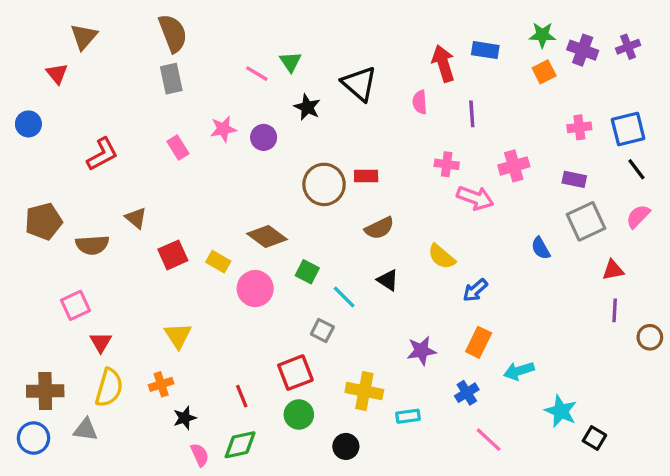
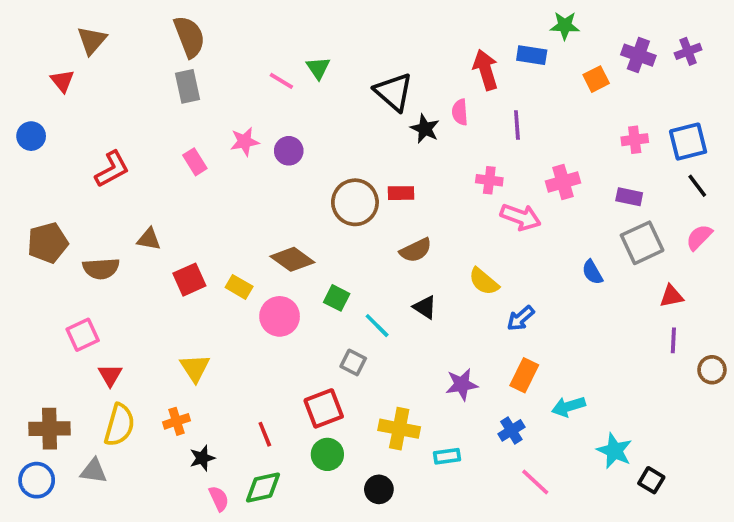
green star: (542, 35) -> (565, 26), moved
black star: (307, 107) -> (425, 129), moved
brown triangle: (136, 218) -> (149, 239), turned -30

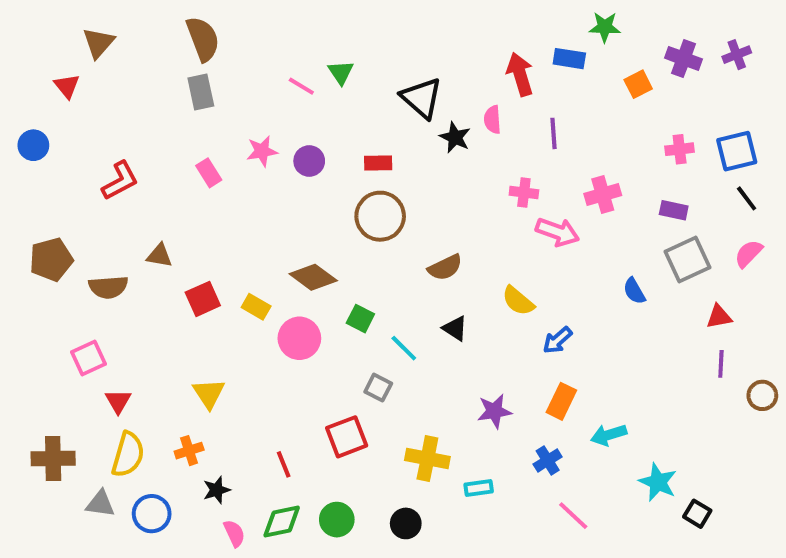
red rectangle: (401, 193) -> (378, 163), moved
green circle: (327, 454) -> (337, 520), moved
blue circle: (37, 480) -> (152, 514), moved

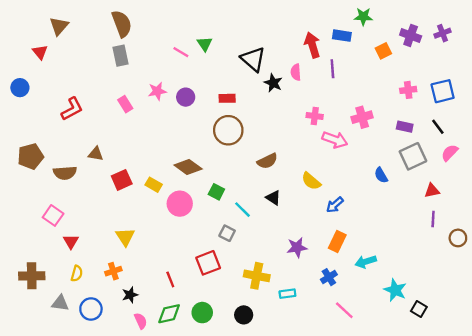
purple line: (554, 133) -> (332, 69), moved
black line: (747, 198) -> (438, 127), moved
pink square: (89, 358) -> (53, 215), turned -30
yellow semicircle: (128, 455) -> (77, 273), size x0.6

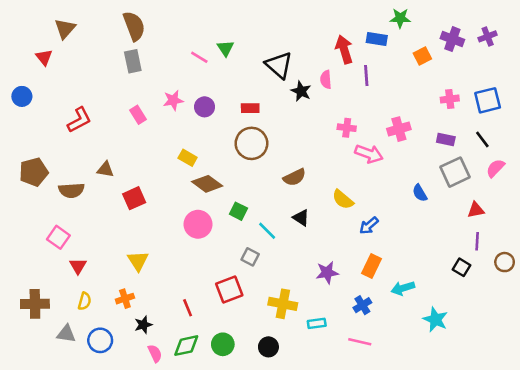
yellow rectangle: (154, 185) -> (188, 158), moved
black square: (419, 309) -> (462, 267), moved
pink line: (344, 310) -> (360, 342), moved, turned -30

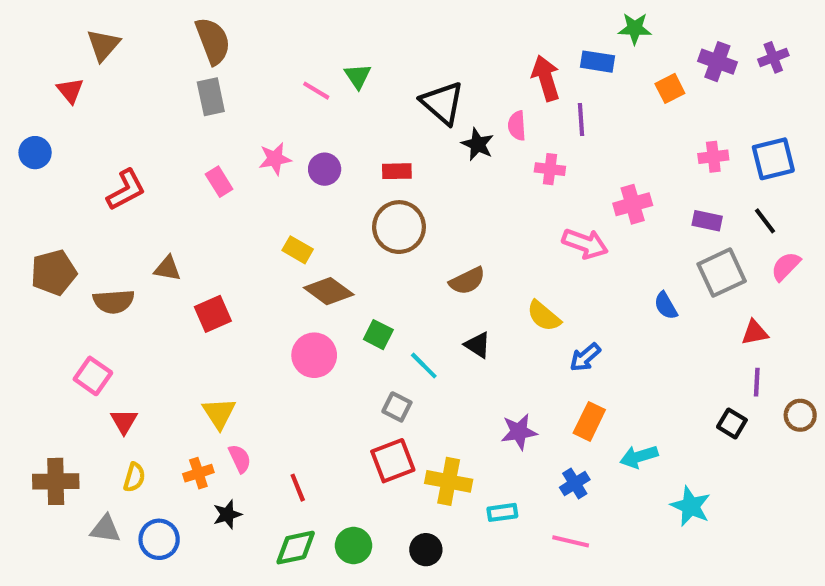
pink cross: (347, 128) -> (550, 169), moved
red square: (229, 289) -> (393, 461), moved
pink semicircle: (155, 353) -> (240, 459), moved

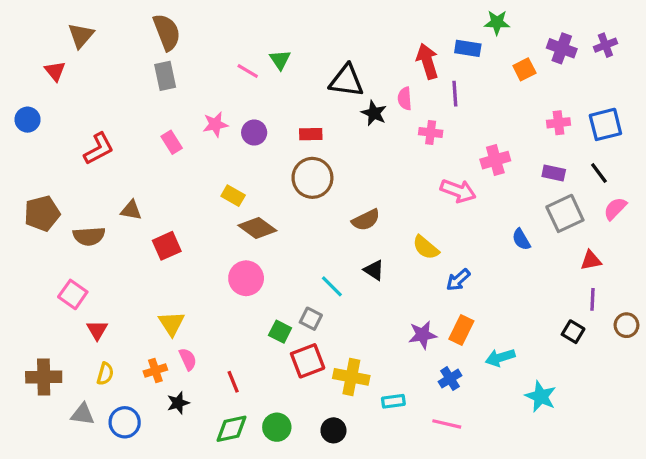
black triangle: (442, 103) -> (346, 81), turned -33
green square: (378, 335) -> (280, 332), moved
purple star: (519, 432) -> (423, 335), moved

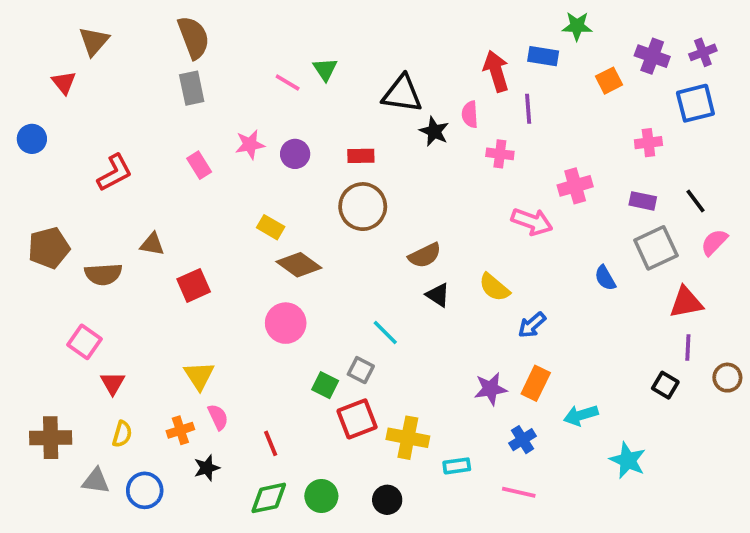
blue square: (605, 124) -> (695, 103), moved
red triangle: (591, 260) -> (686, 302), size x1.4
black triangle: (374, 270) -> (438, 295), moved

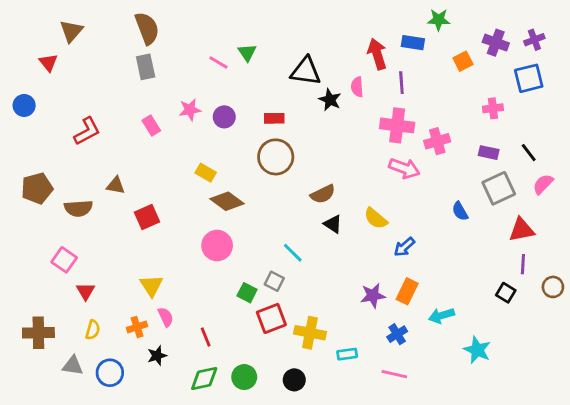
pink cross: (500, 154) -> (397, 125), moved, size x1.6

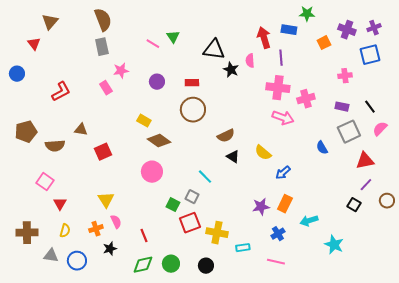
pink star: (190, 110) -> (121, 71), moved
purple line: (523, 264) -> (366, 185), turned 40

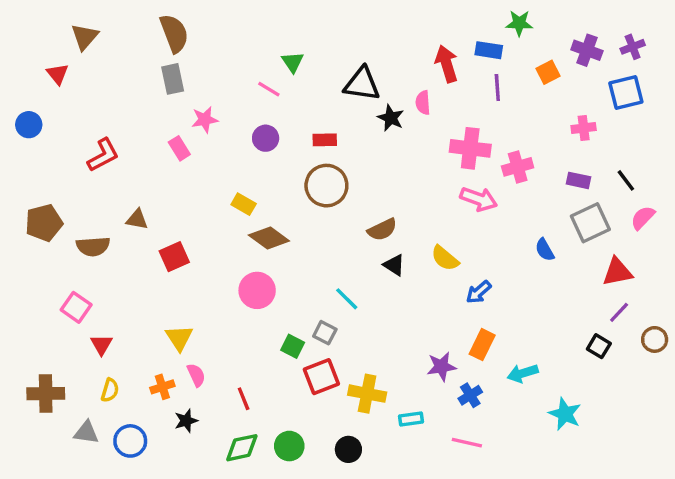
pink line: (153, 44) -> (269, 89), moved
purple line: (281, 58) -> (497, 87), moved
purple star: (261, 207) -> (441, 367), moved

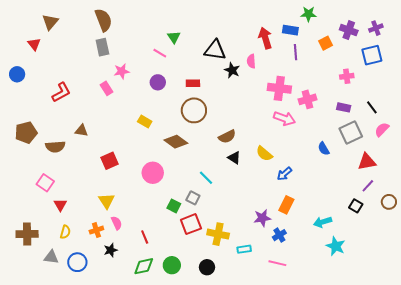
brown diamond: (269, 238) -> (176, 142), moved
red square: (174, 257) -> (110, 161), moved
cyan arrow: (523, 373) -> (323, 222), moved

